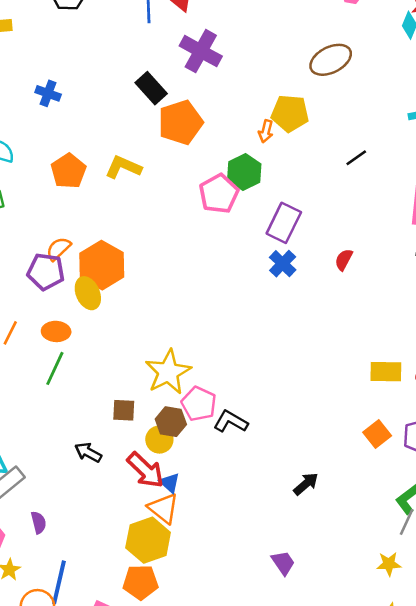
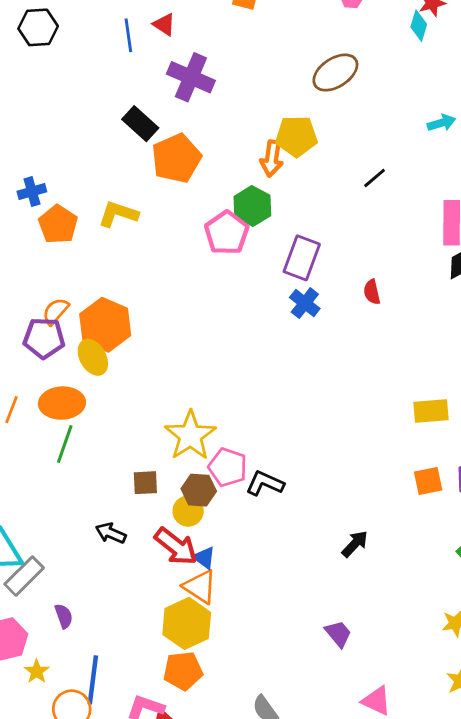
blue cross: (48, 93) -> (32, 191), moved, turned -30
orange arrow: (266, 131) -> (272, 159), size x1.4
red semicircle: (344, 260) -> (372, 292), turned -35
orange ellipse: (56, 331) -> (62, 403), size x1.4
orange square: (377, 434) -> (428, 481), turned 32

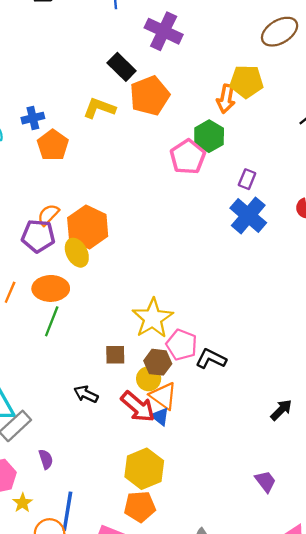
yellow L-shape: (118, 214) -> (99, 108), moved
purple rectangle: (302, 258) -> (247, 179), size x0.6
blue cross: (305, 303) -> (248, 215), size x1.5
orange triangle: (200, 587) -> (163, 396), moved

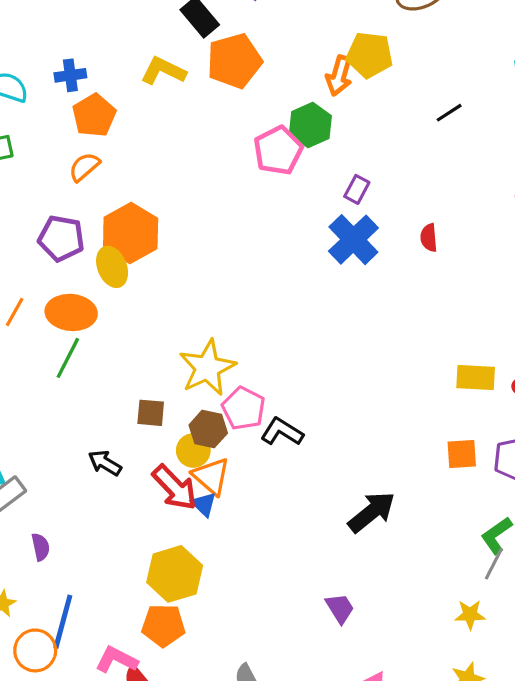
orange semicircle: (48, 215) -> (84, 167), moved
black arrow: (281, 410) -> (372, 512), size x1.5

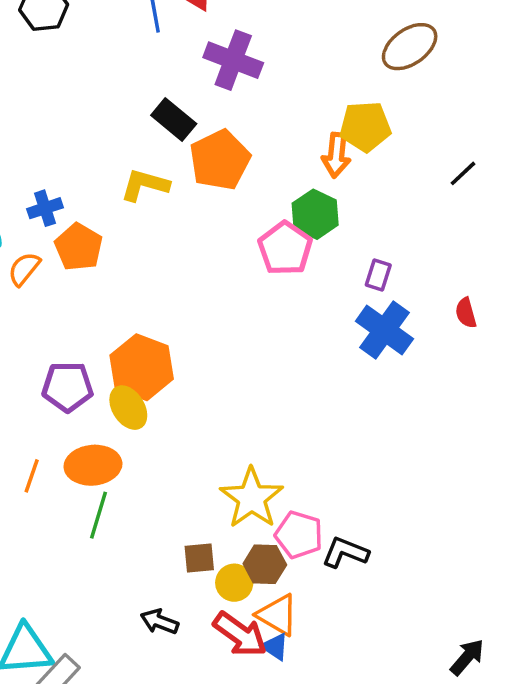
orange semicircle: (84, 167) -> (24, 269), moved
yellow circle: (193, 450) -> (234, 583), moved
black arrow: (372, 512) -> (467, 657), moved, size x0.7

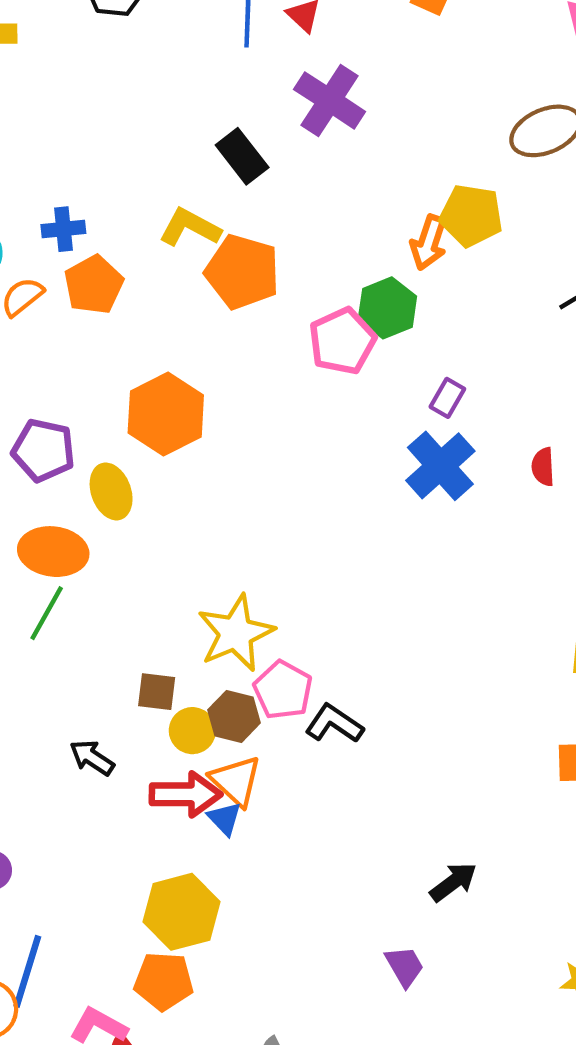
orange pentagon: (220, 160) -> (242, 272), moved, turned 30
orange hexagon: (142, 367) -> (166, 414), moved
red arrow: (240, 634) -> (186, 794), turned -48

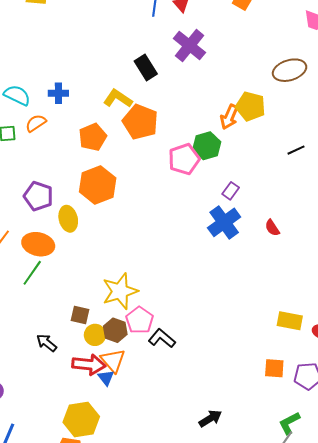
orange pentagon: (94, 285) -> (93, 137), moved
red semicircle: (543, 467) -> (272, 228), turned -36

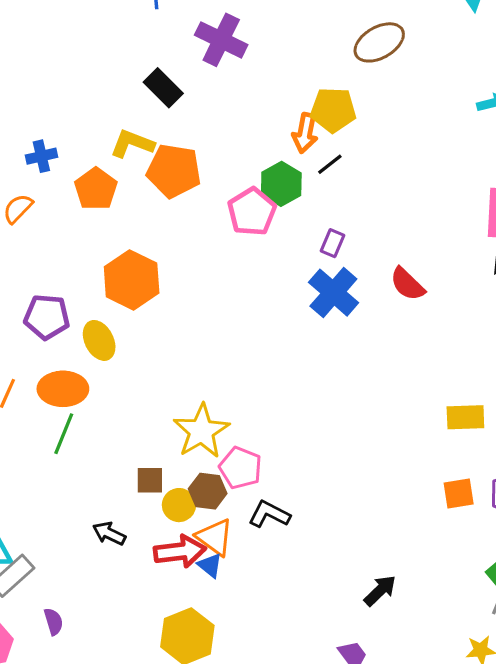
orange pentagon: (93, 137) -> (96, 189), moved
black line: (296, 150) -> (330, 164), moved
red semicircle: (272, 228) -> (407, 284), size x1.4
black L-shape: (162, 338) -> (269, 514), moved

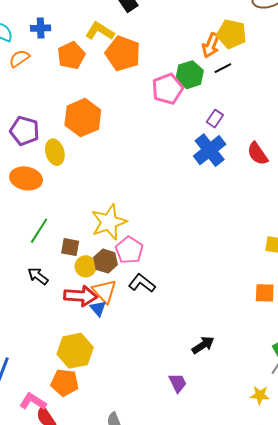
green line: (64, 434) -> (39, 231), moved

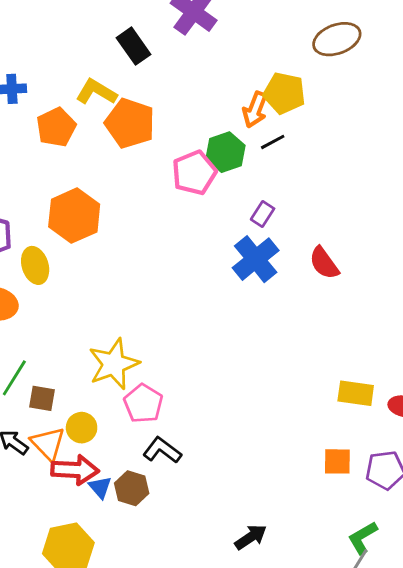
brown square: (70, 247) -> (42, 398), moved
brown hexagon: (106, 261) -> (132, 488), moved
orange triangle: (104, 291) -> (48, 444), moved

